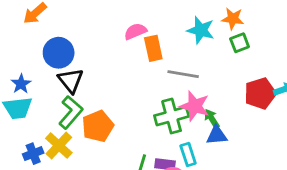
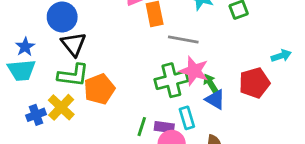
red pentagon: (260, 93) -> (254, 83), moved
green L-shape: (71, 112) -> (73, 75), turned 56
blue triangle: (217, 135) -> (215, 100), turned 35

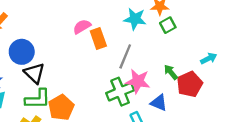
gray line: (183, 40) -> (125, 56), turned -70
green arrow: (211, 83) -> (171, 72), moved

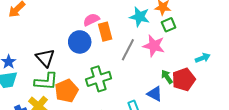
blue circle: (22, 52) -> (80, 42), moved
green arrow: (171, 72) -> (167, 77), moved
pink star: (138, 81) -> (154, 46), moved
green cross: (120, 92) -> (99, 79), moved

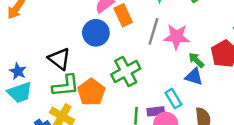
pink star: (154, 46) -> (177, 37), moved
green arrow: (167, 77) -> (196, 60), moved

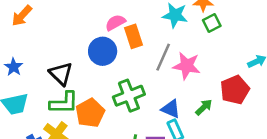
green arrow: (196, 60) -> (204, 107), moved, turned 84
blue star: (18, 71) -> (14, 67), moved
blue triangle: (194, 77) -> (171, 109), moved

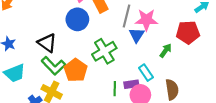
red pentagon: (235, 90) -> (188, 32), turned 30
green L-shape: (64, 103) -> (53, 66), turned 55
blue triangle: (171, 109) -> (137, 35), moved, turned 49

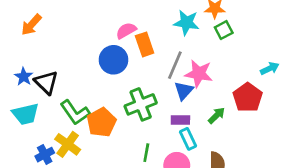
red pentagon: (188, 32) -> (248, 97), turned 30
black triangle: (47, 43) -> (46, 82), moved
purple rectangle: (131, 84) -> (180, 120), moved

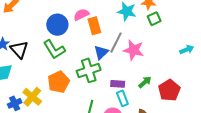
blue circle: (114, 60) -> (57, 25), moved
blue triangle: (184, 91) -> (101, 52), moved
red pentagon: (248, 97) -> (169, 90), moved
green L-shape: (75, 112) -> (54, 49), moved

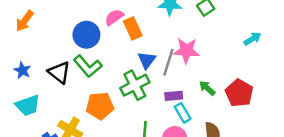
gray line: (116, 43) -> (168, 62), moved
black triangle: (19, 50) -> (59, 72), moved
orange pentagon: (59, 82) -> (100, 106), turned 30
green arrow: (145, 82) -> (207, 88), turned -88

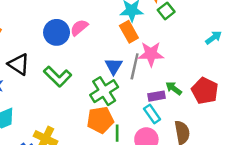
orange rectangle: (133, 28) -> (129, 32), moved
blue circle: (86, 35) -> (57, 32), moved
black triangle: (59, 72) -> (19, 64), moved
purple rectangle: (174, 96) -> (157, 96), moved
orange pentagon: (100, 106) -> (100, 120), moved

